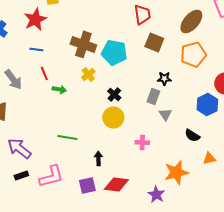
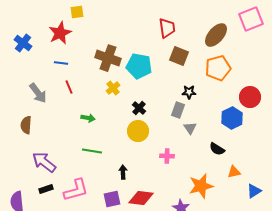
green arrow: (59, 89) -> (88, 118), moved

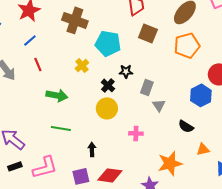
brown cross: (108, 58) -> (75, 20), moved
blue line: (61, 63) -> (30, 40), turned -48
black star: (189, 92) -> (126, 71), moved
green arrow: (88, 118) -> (57, 95), size x1.5

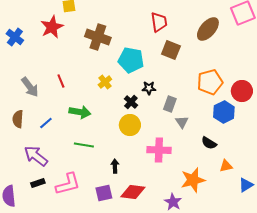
blue line: (30, 40) -> (46, 123), moved
orange pentagon: (187, 45) -> (210, 82), moved
pink cross: (136, 133) -> (159, 150), size x1.6

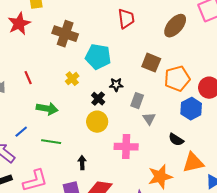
brown square: (171, 50) -> (151, 63), moved
blue line: (46, 123) -> (21, 132), moved
orange triangle: (226, 166) -> (193, 163), size x1.6

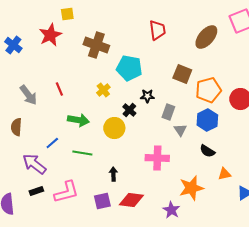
blue hexagon: (191, 109) -> (207, 120), moved
yellow circle: (97, 122) -> (114, 128), moved
orange triangle: (193, 163) -> (224, 174), size x0.6

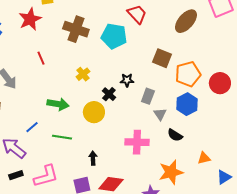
red trapezoid: (157, 30) -> (137, 14), turned -35
cyan pentagon: (129, 68) -> (114, 36), moved
red line: (59, 89) -> (41, 58), moved
black semicircle: (207, 151) -> (175, 135), moved

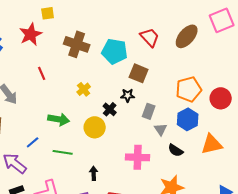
red trapezoid: (137, 14) -> (150, 37), moved
brown square: (162, 58) -> (139, 73), moved
orange triangle: (204, 158) -> (212, 144), moved, size x1.6

